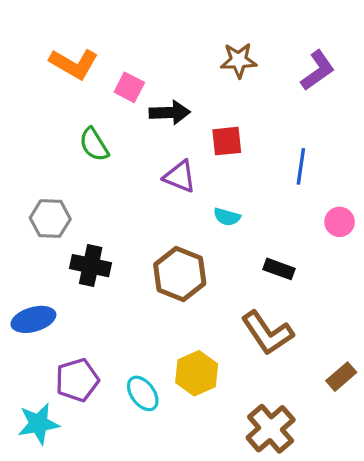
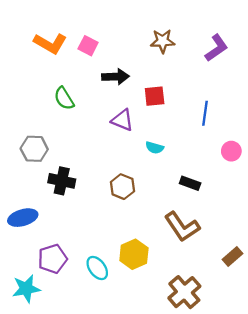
pink square: (129, 87) -> (88, 46), moved
brown hexagon: (180, 274) -> (122, 187), size x0.7

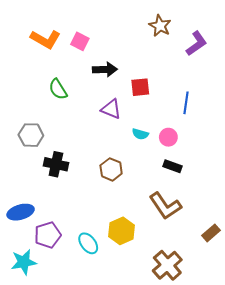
brown star: (163, 41) -> (160, 26), moved, turned 30
pink circle: (231, 151) -> (168, 137), moved
blue ellipse: (23, 218) -> (21, 212), moved

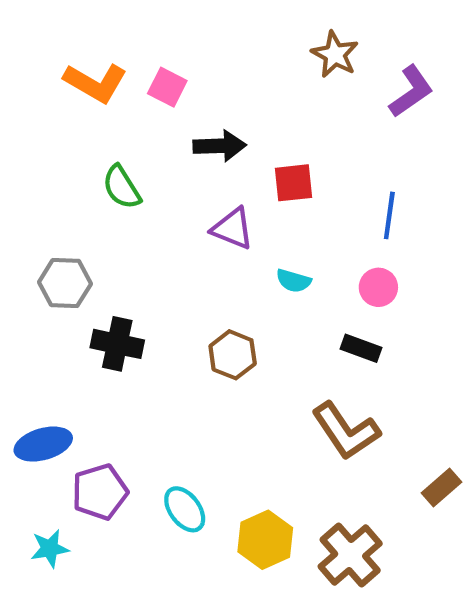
pink circle: (168, 137) -> (378, 287), moved
yellow hexagon: (122, 231) -> (265, 540), moved
cyan star: (24, 262) -> (50, 549), size x0.7

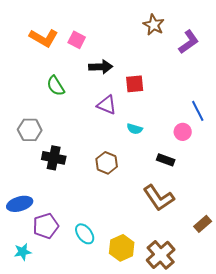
blue line: (389, 215) -> (198, 111), moved, turned -35
pink circle: (378, 287) -> (183, 132), moved

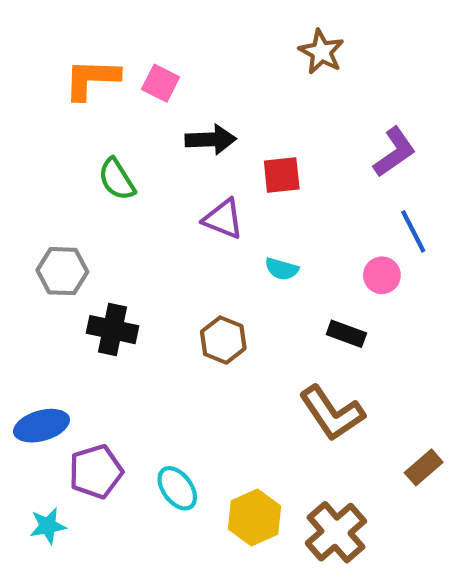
orange L-shape: (44, 38) -> (92, 79), turned 152
purple L-shape: (189, 42) -> (394, 152), moved

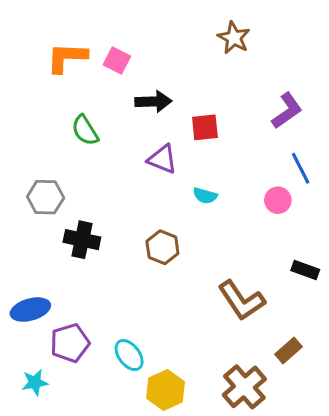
black rectangle: (346, 334) -> (305, 270), moved
brown rectangle: (424, 467) -> (288, 351), moved
yellow hexagon: (255, 518) -> (166, 390), moved

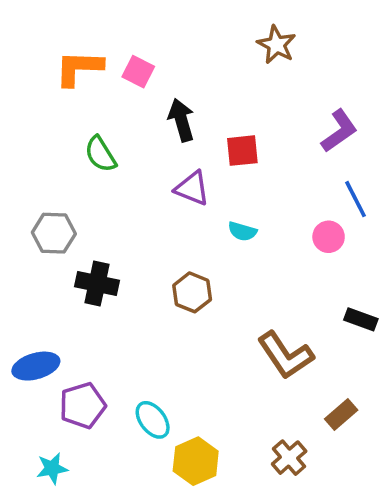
black arrow: (153, 101) -> (181, 120), turned -104
cyan star: (35, 382) -> (52, 468), moved
brown cross: (244, 387) -> (289, 458), size x0.7

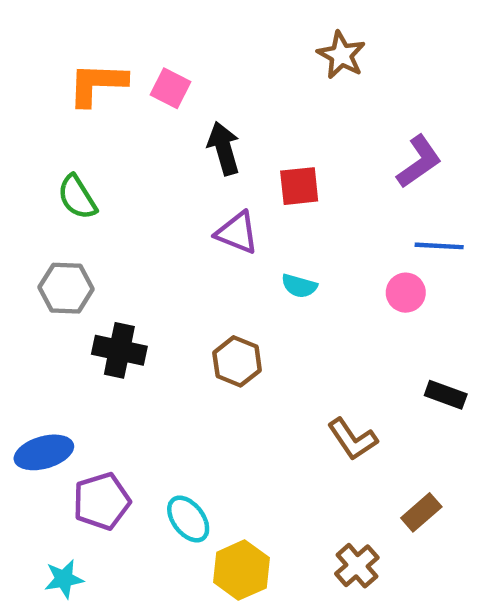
green semicircle: (101, 154) -> (77, 197), moved
blue line: (355, 199) -> (439, 246), turned -60
brown L-shape: (285, 355) -> (352, 439), size x0.7

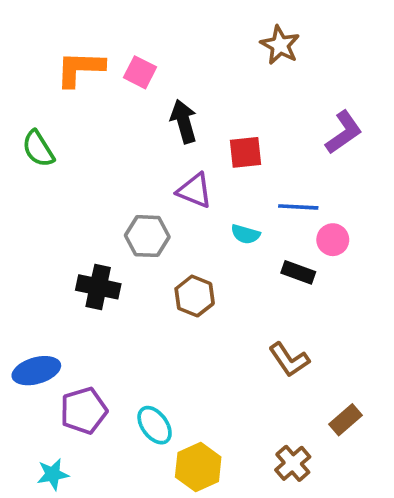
green semicircle: (77, 197) -> (38, 149), moved
blue line: (439, 246) -> (298, 207), moved
gray hexagon: (66, 288) -> (147, 236), moved
black rectangle: (446, 395) -> (298, 272), moved

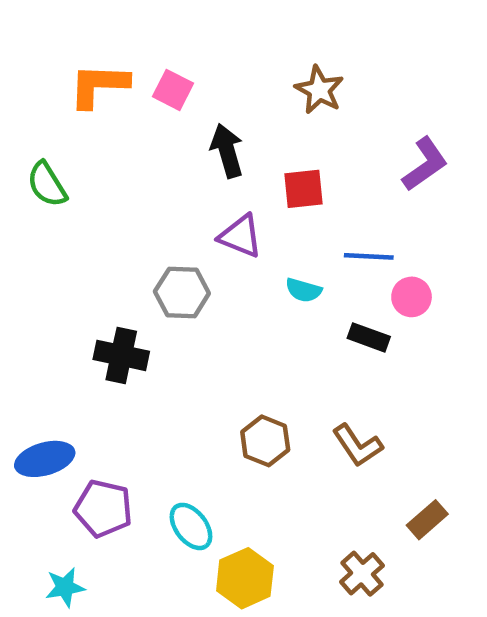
brown star: (280, 45) -> (319, 90), moved
brown hexagon: (195, 296) -> (265, 441), moved
purple pentagon: (84, 411) -> (103, 508), turned 30

